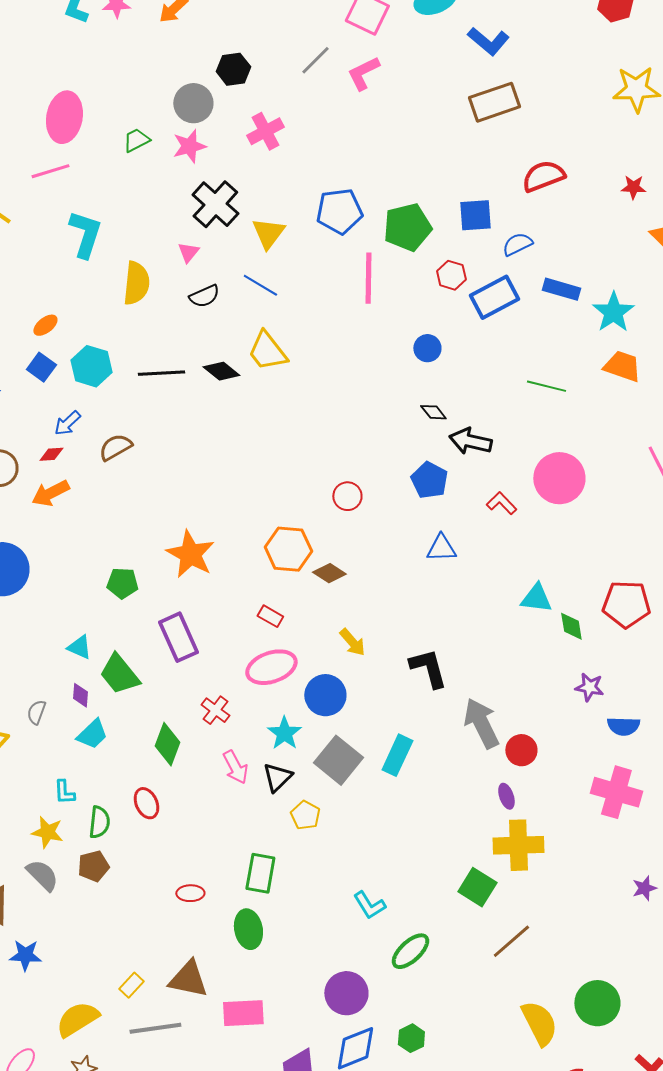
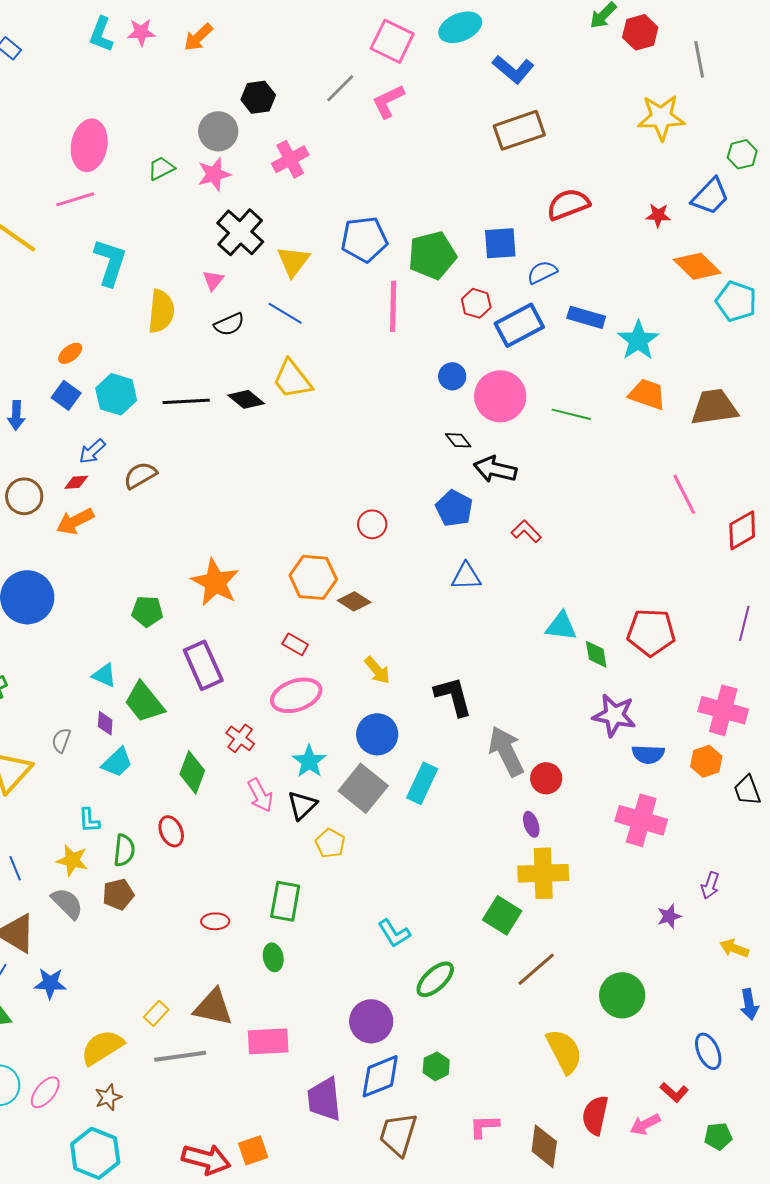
pink circle: (559, 478) -> (500, 396), moved
purple star: (589, 687) -> (614, 715), size x1.5
blue circle: (325, 695) -> (377, 734), moved
green ellipse: (248, 929) -> (273, 957), size x0.7
green circle: (597, 1003) -> (622, 995), moved

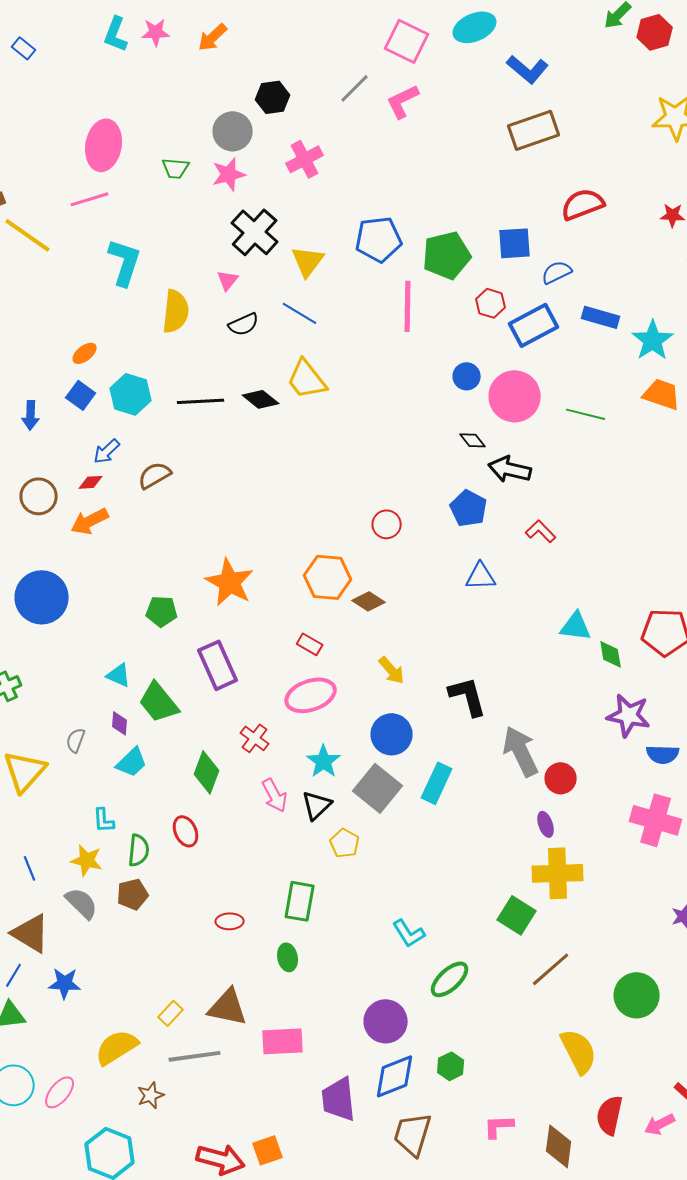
green trapezoid: (161, 168) -> (176, 168), turned -148
brown star: (108, 1097) -> (151, 1095), moved

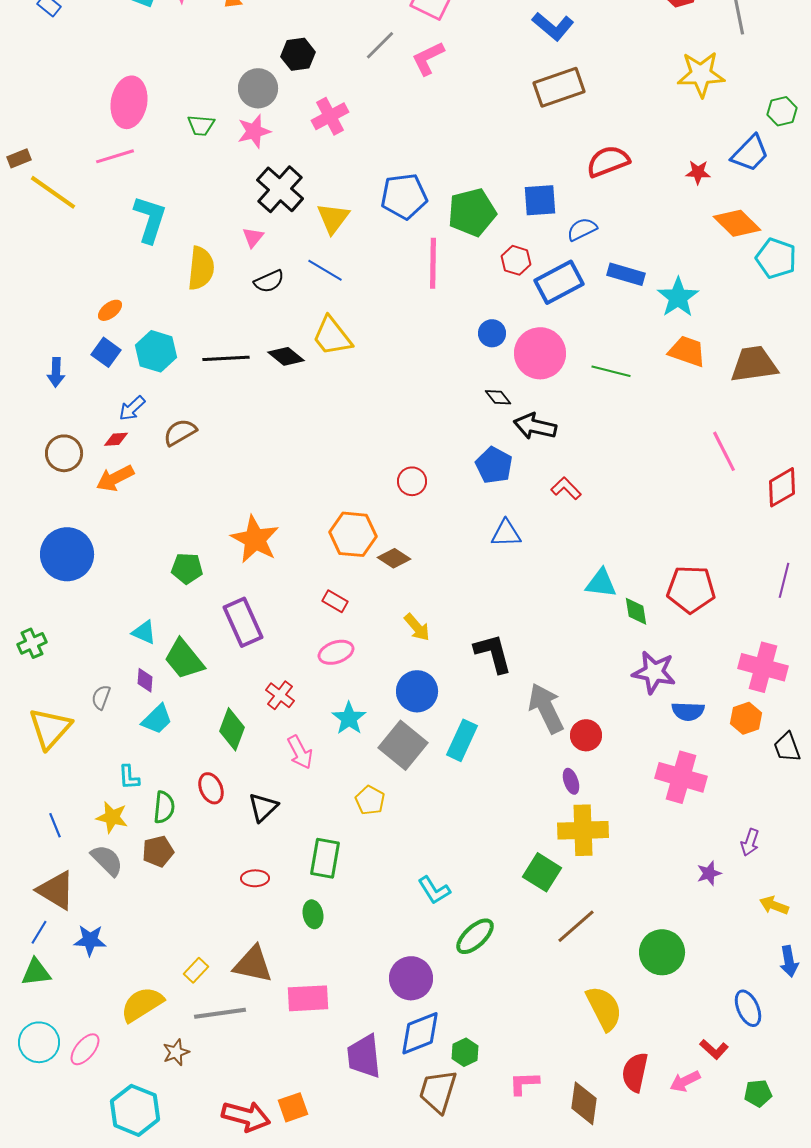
pink ellipse: (311, 695) -> (336, 652), size x0.7
black triangle: (317, 805) -> (263, 807), moved
green hexagon: (451, 1066) -> (465, 1052), moved

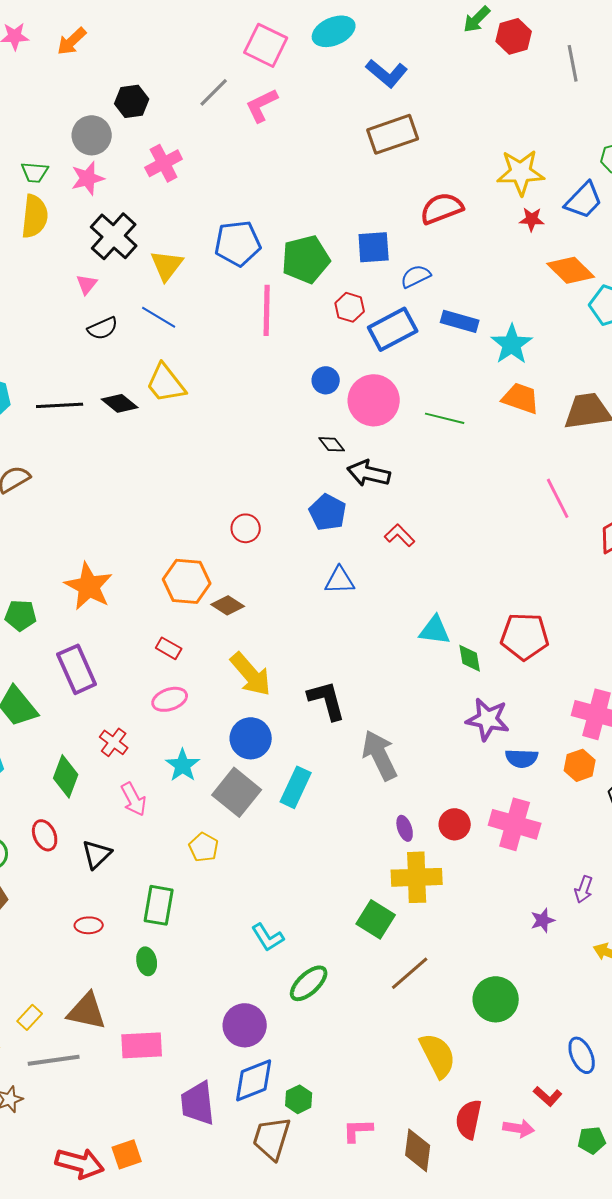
yellow star: (701, 74) -> (521, 172), moved
yellow semicircle: (201, 268) -> (35, 216), moved
yellow arrow: (417, 627) -> (251, 674), size x1.6
red circle: (586, 735) -> (455, 824), moved
pink arrow: (685, 1081) -> (519, 1128), turned -144

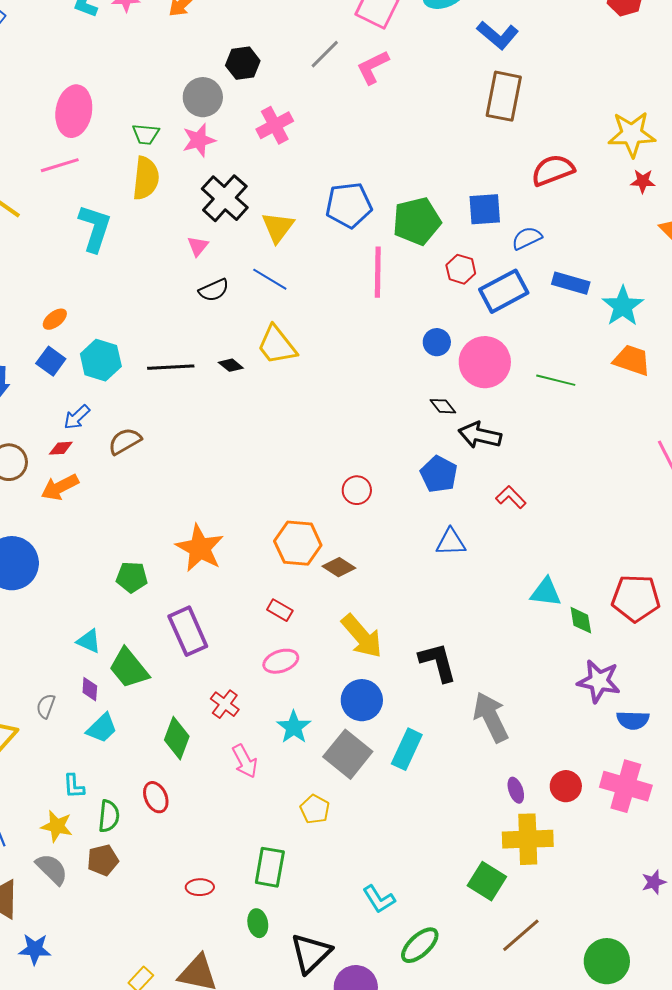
brown rectangle: (393, 134) -> (504, 96), turned -60
black diamond: (120, 403) -> (231, 365), size x0.7
black triangle: (97, 854) -> (311, 953), moved, size x1.4

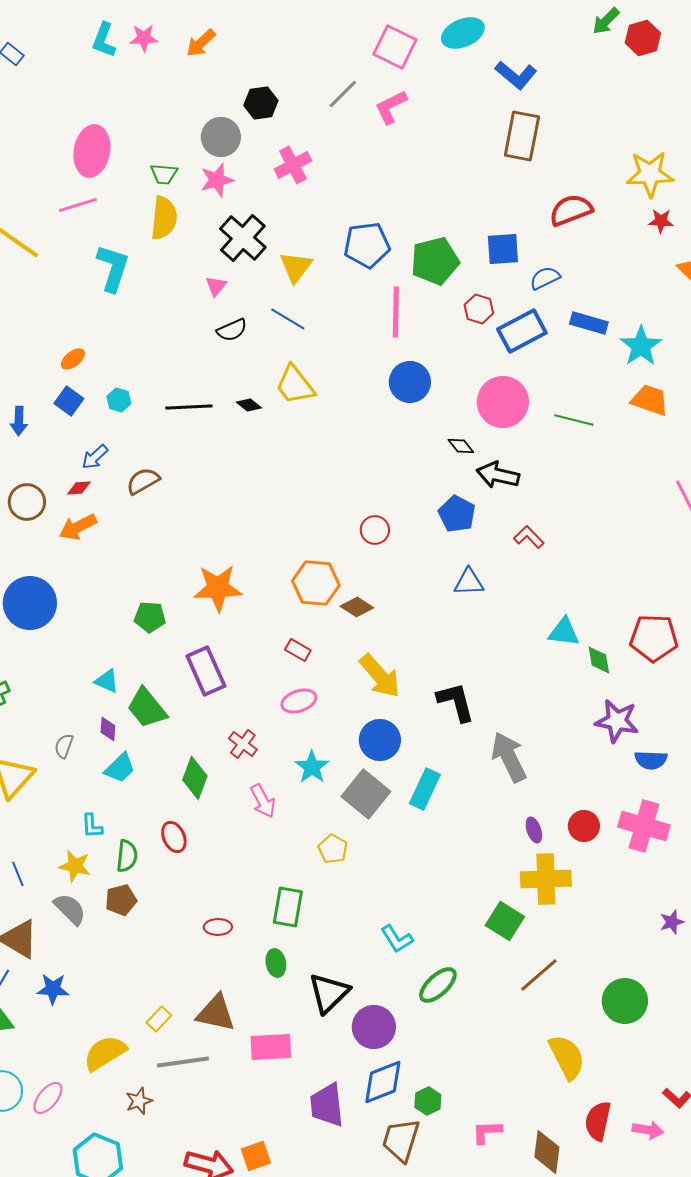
blue circle: (437, 342) -> (410, 382), moved, size x1.5
cyan hexagon: (101, 360) -> (119, 400), size x0.6
orange star: (200, 548) -> (218, 588), turned -30

